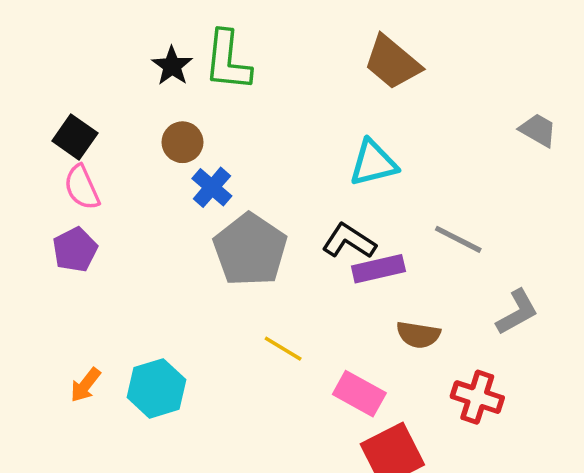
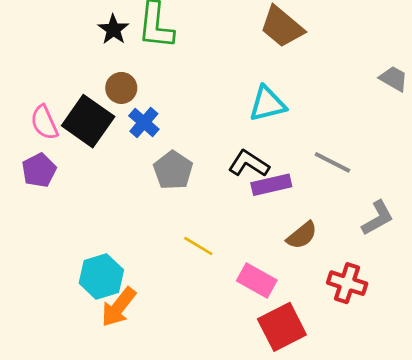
black square: (75, 137) -> (88, 121), moved, size x1.5
gray pentagon: (250, 250) -> (173, 170), size x0.7
brown semicircle: (418, 335) -> (302, 235), turned -48
orange arrow: (85, 385) -> (119, 307), moved, size x1.5

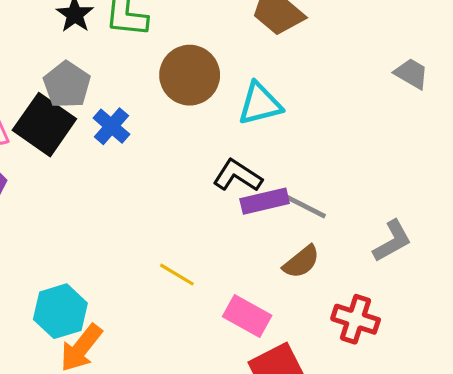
brown circle: (121, 88) -> (190, 75), moved, size x1.6
gray line: (332, 162) -> (304, 206), moved
gray pentagon: (173, 170) -> (67, 85), moved

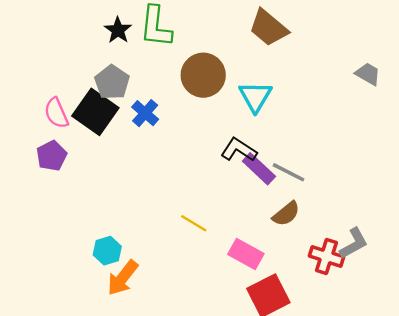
cyan triangle: (260, 104) -> (255, 96), turned -45
purple rectangle: (265, 201) -> (259, 169), turned 56
gray L-shape: (392, 241) -> (354, 243), moved
cyan hexagon: (60, 311) -> (107, 251), size x0.7

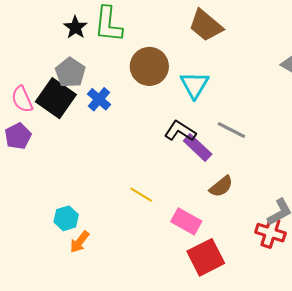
gray line: (289, 172) -> (231, 130), moved
red cross: (326, 256) -> (270, 233), moved
orange arrow: (123, 278) -> (80, 242), size x0.7

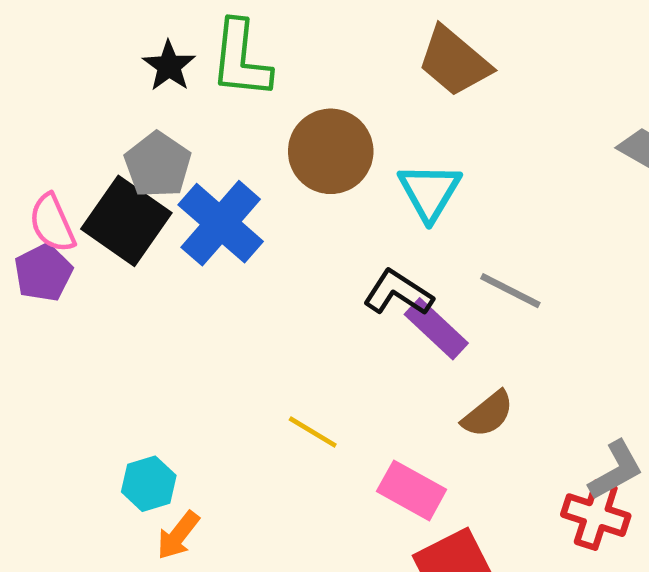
blue cross: (99, 99) -> (221, 223), size x1.6
purple pentagon: (18, 136) -> (43, 273), moved

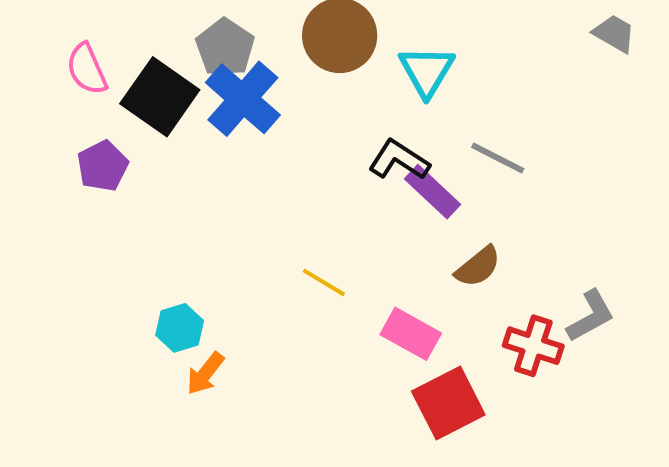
gray pentagon: (158, 165) -> (225, 47), moved
pink semicircle: (52, 223) -> (87, 69), moved
purple pentagon: (43, 273) -> (103, 166), moved
red cross: (596, 515) -> (533, 346), moved

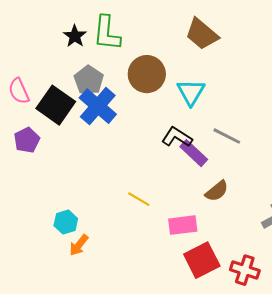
pink rectangle: (411, 334) -> (183, 225), turned -36
red cross: (533, 346) -> (245, 270), moved

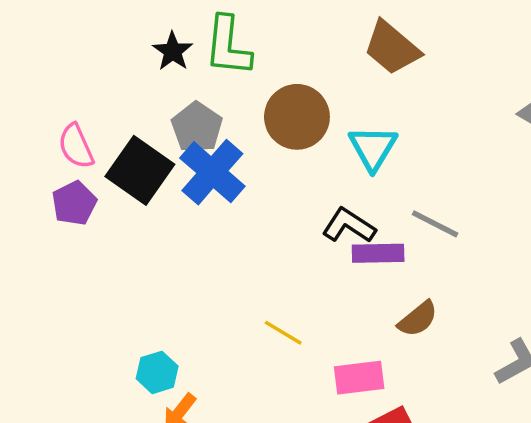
purple pentagon: (27, 140) -> (74, 203), moved
purple rectangle: (194, 153) -> (378, 253), turned -44

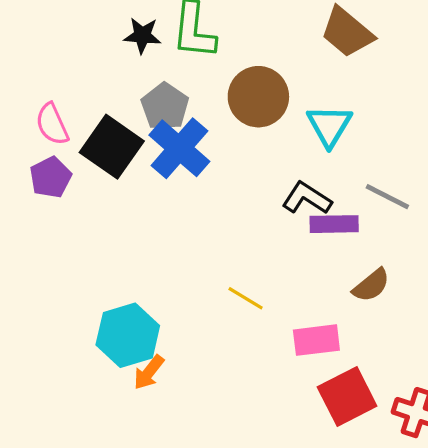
black star: (173, 51) -> (142, 35), turned -30
cyan hexagon: (157, 372) -> (128, 335), size x1.6

